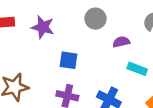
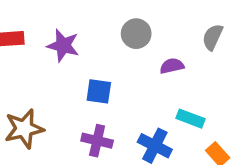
cyan rectangle: (137, 69) -> (190, 119), moved

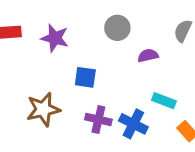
brown star: (24, 129) -> (43, 109), moved
purple cross: (97, 141) -> (98, 119), moved

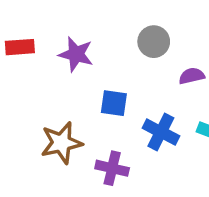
purple cross: (98, 119) -> (112, 168), moved
blue cross: (133, 124) -> (161, 132), moved

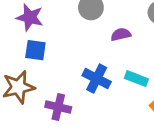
blue square: (114, 103) -> (35, 50), moved

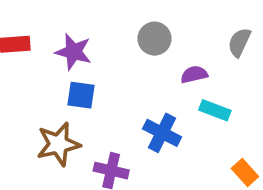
cyan rectangle: (136, 79) -> (215, 110), moved

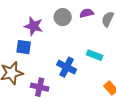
purple star: (73, 52) -> (34, 26), moved
purple semicircle: (194, 74) -> (87, 13), moved

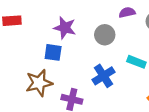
gray circle: (63, 17) -> (105, 35), moved
blue cross: (67, 67) -> (104, 76), turned 30

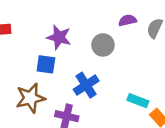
cyan rectangle: (136, 62) -> (138, 101), moved
blue cross: (104, 76) -> (86, 85), moved

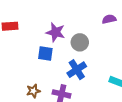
gray circle: (103, 45) -> (80, 42), moved
brown star: (30, 98) -> (33, 91), moved, size x0.6

